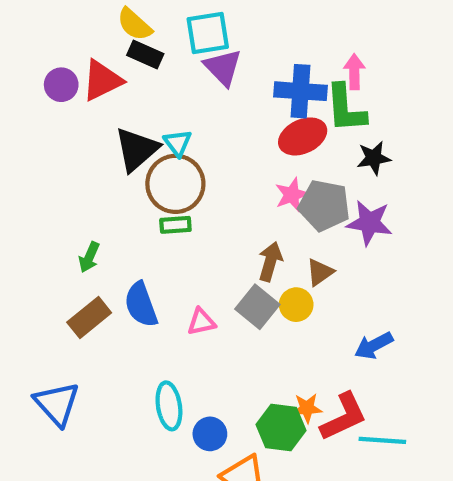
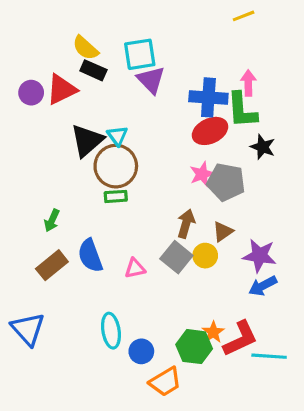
black star: (374, 158) -> (263, 147), turned 30
purple star: (369, 223) -> (260, 256), moved
orange star: (307, 408) -> (213, 332), turned -30

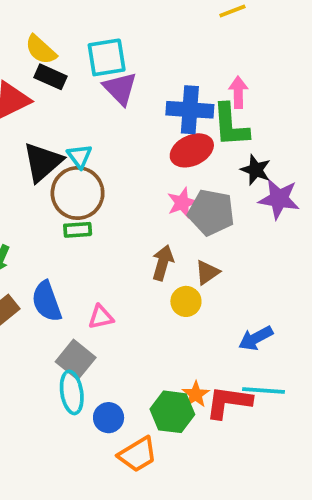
purple star: (260, 256) -> (279, 199), moved
gray square: (176, 257) -> (76, 360), moved
red L-shape: (240, 339) -> (229, 402), turned -147
cyan line: (269, 356) -> (263, 391), moved

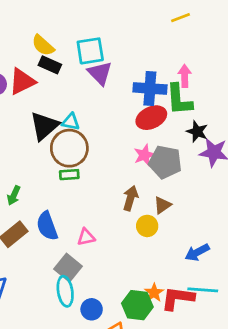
cyan triangle: (79, 156) -> (71, 122), turned -42

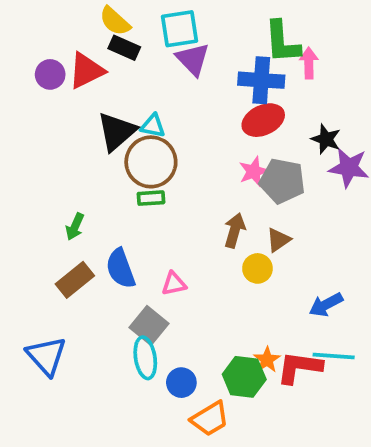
green L-shape: (179, 100) -> (282, 42), moved

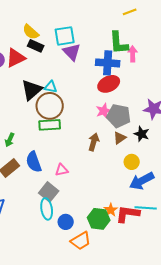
black star: (326, 139) -> (142, 134), moved
green rectangle: (151, 198) -> (50, 125), size x1.5
brown triangle: (278, 240) -> (120, 138), moved
yellow circle: (257, 268) -> (132, 162), moved
blue arrow: (326, 305) -> (142, 181), size x1.4

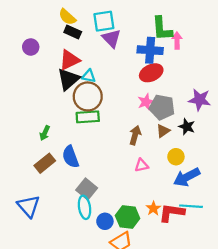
red triangle: (16, 58) -> (69, 60), moved
pink triangle: (62, 170) -> (142, 165), moved
green hexagon: (99, 219) -> (128, 217), moved

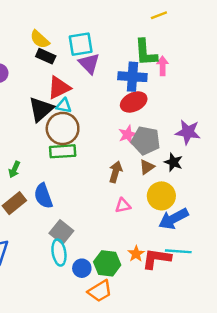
red triangle: (69, 60) -> (59, 88), moved
yellow circle: (176, 157) -> (161, 196), size x1.5

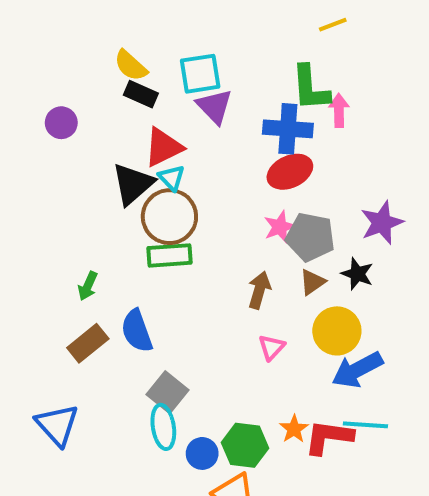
cyan triangle: (64, 106) -> (172, 178), turned 35
purple star: (188, 132) -> (382, 223), turned -30
pink triangle: (123, 206) -> (272, 347), turned -35

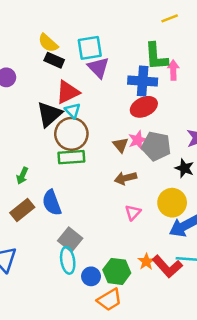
brown triangle: (312, 282) -> (121, 145), moved, turned -35
brown arrow: (259, 290) -> (125, 178), turned -120
red L-shape: (329, 437) -> (167, 267), turned -140

